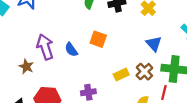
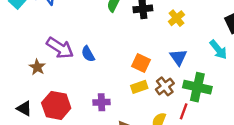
orange square: (98, 39) -> (141, 63), moved
purple arrow: (45, 47) -> (60, 48), turned 135

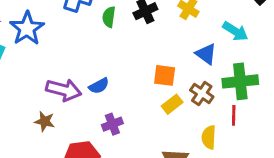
cyan arrow: (218, 50) -> (235, 31), moved
blue semicircle: (88, 54) -> (99, 86), turned -70
purple cross: (102, 102) -> (112, 124), moved

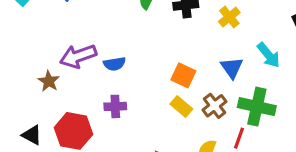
purple arrow: (64, 90) -> (78, 56), turned 128
yellow rectangle: (172, 104) -> (181, 107), turned 60

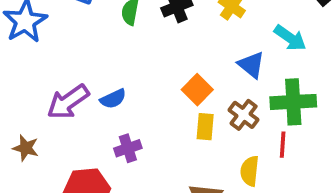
orange square: (183, 75) -> (197, 90), turned 35
brown star: (49, 81) -> (26, 148), moved
yellow rectangle: (181, 107) -> (205, 127), turned 70

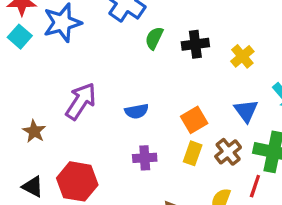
blue semicircle: (113, 99) -> (137, 111), moved
purple arrow: (68, 102) -> (81, 101), turned 144
purple cross: (128, 148) -> (145, 158), moved

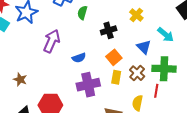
black cross: (195, 44) -> (109, 30), moved
purple arrow: (81, 101) -> (52, 41), moved
purple cross: (145, 158) -> (88, 85), size x1.6

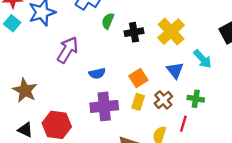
yellow cross: (136, 15) -> (171, 32), size x1.6
black cross: (109, 30) -> (134, 32), moved
green cross: (164, 69) -> (196, 99), size x0.6
brown star: (20, 79) -> (25, 90), size x1.5

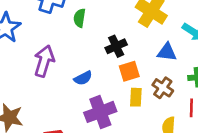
black cross: (134, 32) -> (116, 46), moved
blue triangle: (175, 70) -> (167, 52), turned -30
orange square: (138, 78) -> (129, 71), turned 30

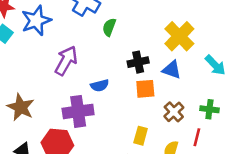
blue triangle: (167, 52) -> (172, 70), moved
yellow rectangle: (136, 97) -> (141, 136), moved
purple cross: (100, 112) -> (78, 111), moved

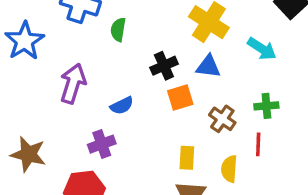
purple cross: (78, 111) -> (102, 144), size x0.7

